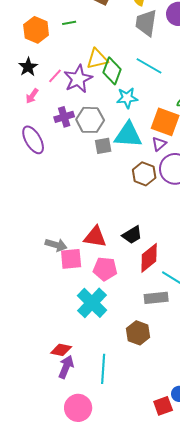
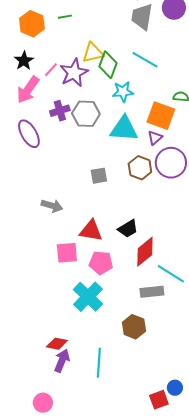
pink arrow: (32, 96) -> (28, 90), size x1.8
gray square: (103, 146) -> (99, 176), moved
gray arrow: (56, 245) -> (52, 206), moved
pink circle: (78, 408) -> (43, 403), moved, size x0.7

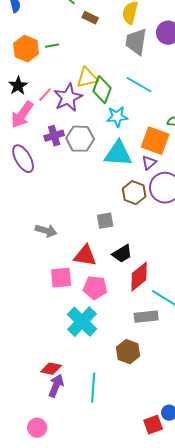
green line: (65, 17) -> (52, 46), moved
gray square: (99, 176) -> (105, 221), moved

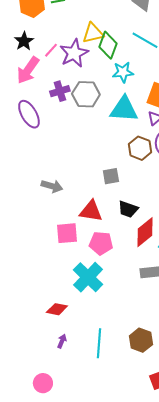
black trapezoid: (122, 254) -> (128, 209), turned 50
brown hexagon: (128, 352) -> (141, 340), moved
red diamond: (51, 369) -> (57, 309), moved
purple arrow: (56, 386) -> (62, 341), size x0.6

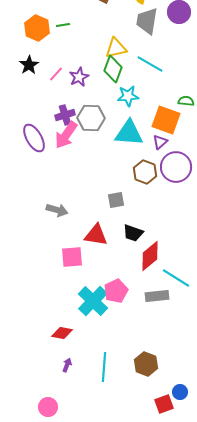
yellow triangle: (93, 33) -> (116, 48), moved
purple star: (74, 53) -> (79, 77), size x0.7
pink arrow: (28, 70) -> (66, 135), moved
pink pentagon: (101, 243) -> (116, 291), moved, turned -30

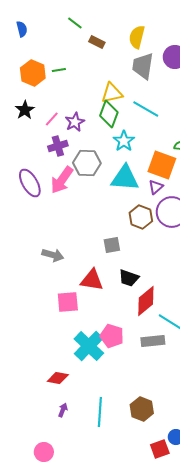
cyan star: (128, 96) -> (124, 141), turned -30
purple cross: (65, 115) -> (58, 146), moved
pink pentagon: (116, 291) -> (112, 336), turned -30

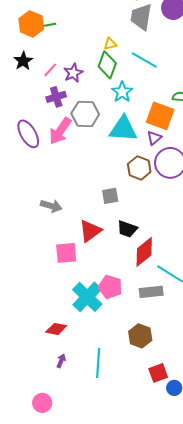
green line: (59, 70) -> (49, 25), moved
yellow triangle: (112, 93) -> (110, 44), size x0.6
red triangle: (92, 280) -> (90, 231), turned -45
brown hexagon: (142, 409) -> (140, 336), moved
red square: (160, 449) -> (158, 373), moved

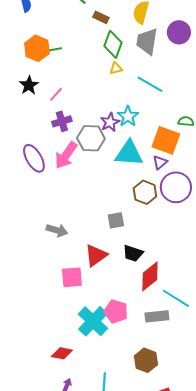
green diamond: (107, 65) -> (113, 44), moved
purple star: (73, 73) -> (110, 122), moved

